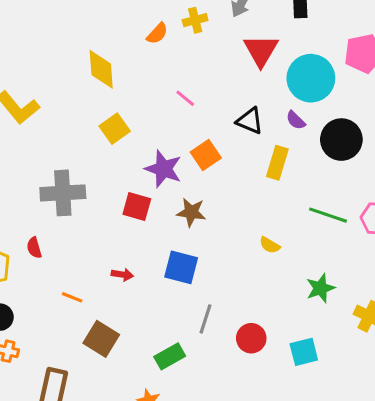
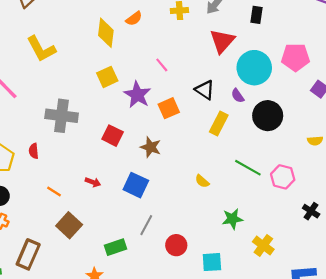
orange semicircle: (157, 33) -> (134, 19), moved
purple star: (163, 169) -> (137, 95), moved

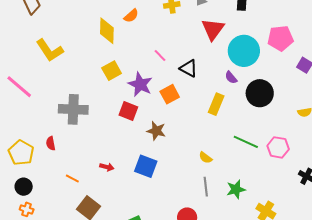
black triangle: (205, 90) -> (189, 68), moved
red square: (113, 136) -> (128, 111), moved
gray line: (146, 225) -> (206, 187), moved, turned -30

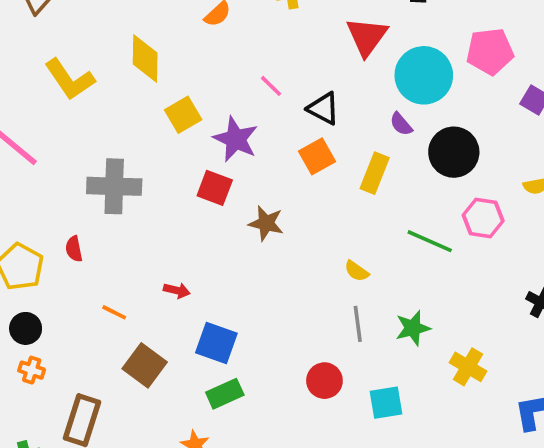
yellow diamond: (107, 31) -> (145, 58), moved
orange square: (170, 94) -> (317, 156), moved
pink hexagon: (278, 147) -> (483, 218), moved
blue square: (146, 166) -> (216, 343), moved

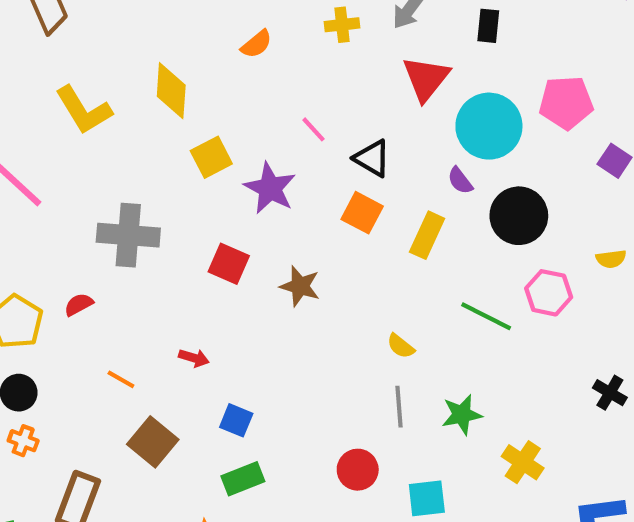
orange square: (317, 156) -> (362, 213), turned -36
red square: (215, 188) -> (229, 264), moved
red semicircle: (74, 249) -> (79, 304), turned 70
blue square: (216, 343) -> (236, 420), size x0.7

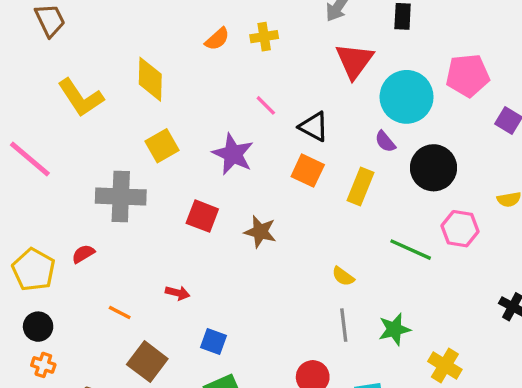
yellow cross: (342, 25) -> (264, 37), moved
yellow square: (211, 157) -> (162, 146), moved

